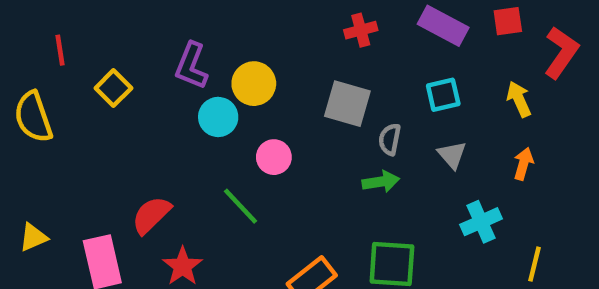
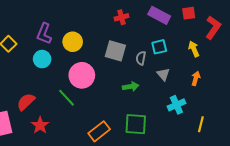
cyan circle: (218, 117) -> (42, 59), moved
gray semicircle: (390, 139) -> (141, 58), moved
pink circle: (274, 157) -> (82, 75), size x1.6

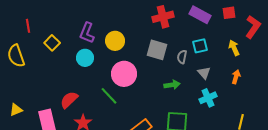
red cross: (122, 17) -> (163, 17), size x1.5
cyan cross: (176, 105) -> (208, 98), moved

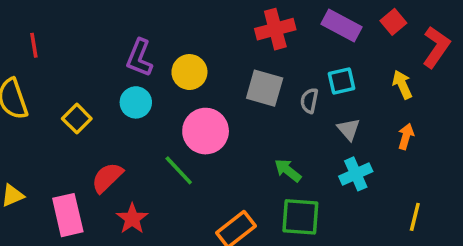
red square: (229, 13) -> (393, 22), turned -32
yellow square: (52, 43) -> (77, 119), moved
green arrow: (172, 85) -> (288, 170), moved, turned -133

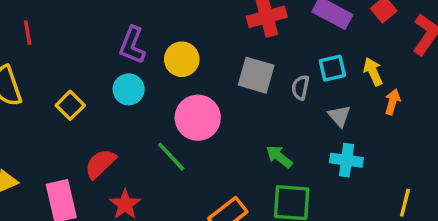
yellow arrow: (402, 85) -> (373, 72), moved
orange arrow: (406, 136) -> (393, 102), moved
cyan cross: (356, 174) -> (346, 160), turned 32

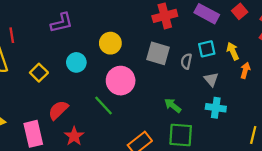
red line: (28, 33) -> (12, 35), moved
purple L-shape: (132, 45) -> (62, 23), moved, turned -125

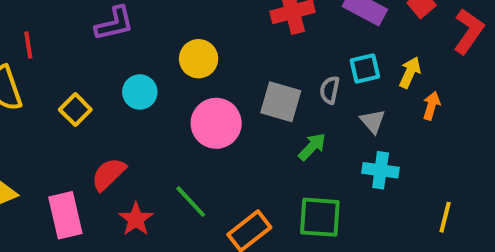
yellow arrow: (233, 51) -> (410, 72), turned 48
gray square: (158, 53) -> (281, 102), moved
green line: (104, 106) -> (191, 202), moved
green arrow: (173, 106) -> (312, 147), moved, turned 96

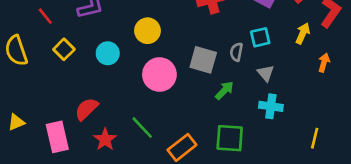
red line: (28, 45) -> (45, 16), moved, turned -30
yellow arrow: (410, 72) -> (303, 33), moved
orange arrow: (431, 106) -> (324, 63), moved
yellow square: (75, 110) -> (64, 49), moved

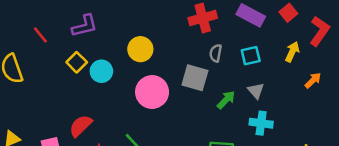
yellow square: (64, 49) -> (77, 62), moved
gray semicircle: (236, 52) -> (216, 53), moved
orange arrow: (324, 63) -> (313, 80), turned 30
green arrow: (224, 90) -> (226, 100), moved

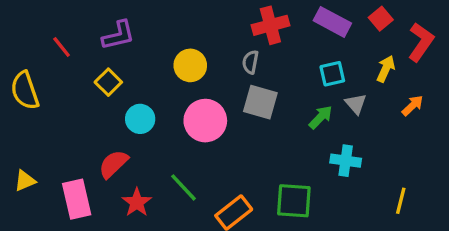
gray semicircle: (216, 53) -> (250, 62), moved
cyan circle: (101, 71) -> (140, 119), moved
gray triangle: (256, 91) -> (356, 104), moved
green arrow: (226, 100) -> (321, 117), moved

